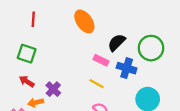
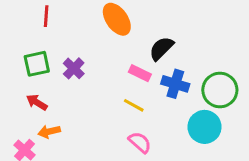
green circle: (151, 48) -> (220, 90), moved
green square: (27, 54) -> (37, 64), turned -30
purple cross: (53, 89) -> (74, 68), moved

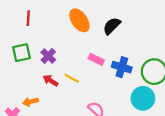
black semicircle: (161, 48) -> (112, 26), moved
red arrow: (37, 102) -> (50, 80), moved
yellow line: (134, 105) -> (72, 78), moved

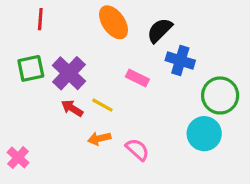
purple cross: (48, 56) -> (69, 73), size x1.5
blue cross: (122, 67) -> (180, 60), moved
orange arrow: (30, 102) -> (99, 138), moved

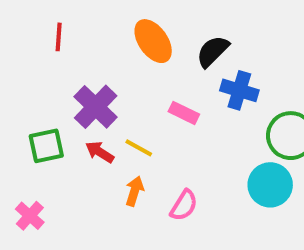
green square: (31, 68) -> (46, 146), moved
orange arrow: (99, 138) -> (135, 191), turned 120
pink semicircle: (137, 150) -> (184, 205), turned 80

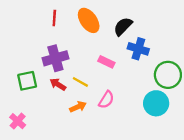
red line: (59, 37) -> (54, 18), moved
purple cross: (96, 107) -> (55, 58), turned 30
orange arrow: (135, 191) -> (78, 107), turned 49
pink semicircle: (184, 205) -> (106, 100), moved

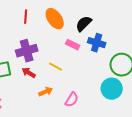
pink rectangle: (106, 62) -> (73, 45), moved
yellow line: (80, 82) -> (56, 67), moved
pink semicircle: (106, 100) -> (72, 100), moved

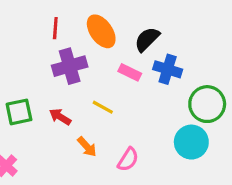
purple cross: (27, 51) -> (70, 66), moved
orange arrow: (46, 92) -> (87, 147), turned 72

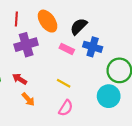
yellow line: (103, 107) -> (64, 83), moved
orange arrow: (87, 147) -> (28, 99), moved

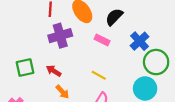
blue cross: (93, 47) -> (140, 41), moved, turned 30

